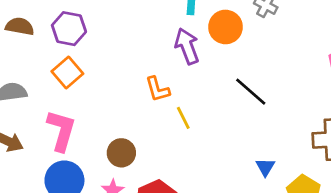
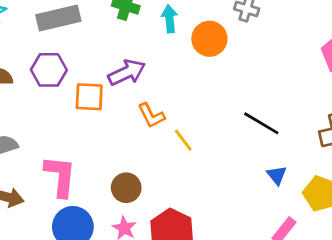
purple arrow: (187, 46) -> (127, 73), moved, turned 96
orange square: (67, 73) -> (89, 97), moved, turned -36
black line: (251, 92) -> (261, 123), moved

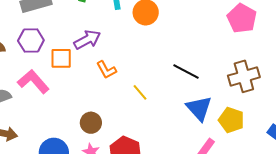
yellow line: (183, 140) -> (140, 92), moved
blue triangle: (277, 175) -> (199, 108), size x1.8
pink L-shape: (60, 176) -> (33, 82), moved, turned -44

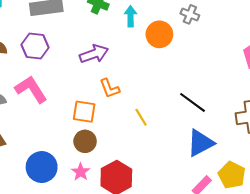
orange square: (61, 58) -> (84, 112), moved
blue triangle: (199, 108) -> (200, 143), turned 36
yellow pentagon: (231, 120) -> (232, 175), moved

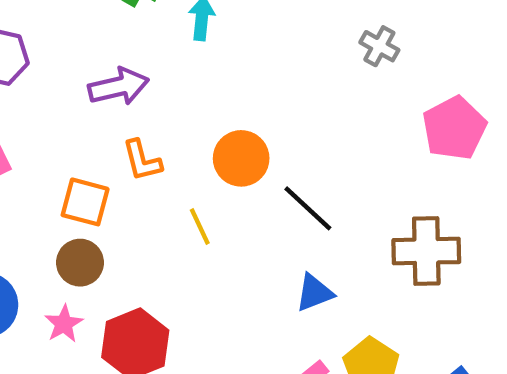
gray cross: (190, 14) -> (379, 46), moved
orange circle: (159, 34) -> (241, 158), moved
blue triangle: (200, 143) -> (314, 293), size x0.7

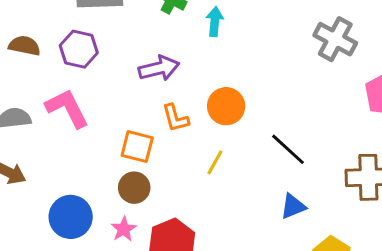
gray cross: (379, 46) -> (335, 39), size x1.6
orange circle: (241, 158) -> (226, 106), moved
yellow line: (200, 227) -> (215, 162), turned 55

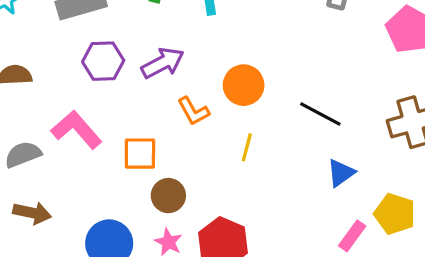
purple hexagon: (79, 49) -> (103, 61), moved
orange square: (137, 147) -> (140, 154), moved

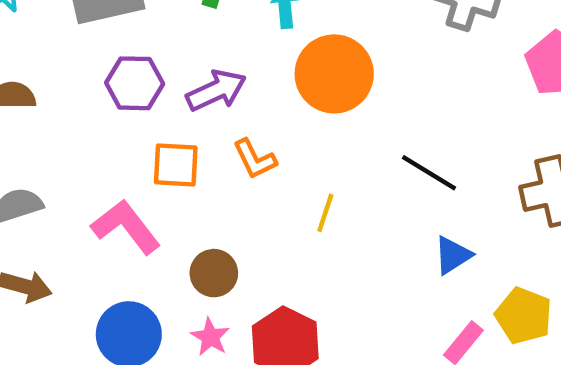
orange circle: (244, 85) -> (334, 74), moved, size x1.4
pink L-shape: (77, 130) -> (126, 227), moved
orange square: (140, 154) -> (176, 165), moved

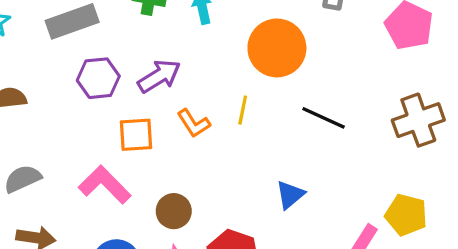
orange circle: (334, 74) -> (277, 48), moved
yellow line: (325, 213) -> (243, 110), moved
blue triangle: (453, 255) -> (290, 195), moved

